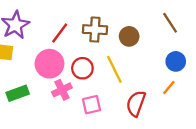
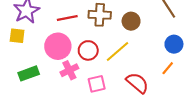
red line: (60, 33) -> (67, 18), turned 42
yellow line: (114, 69) -> (117, 51), turned 75
red semicircle: (136, 104) -> (137, 83), turned 110

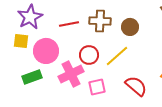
pink circle: (58, 46) -> (46, 51), moved
pink cross: (69, 70) -> (71, 74), size x1.4

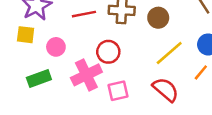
pink circle: (46, 51) -> (56, 47), size x0.6
yellow line: (117, 56) -> (169, 53), moved

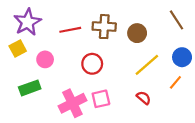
yellow square: (26, 35) -> (18, 48), turned -35
pink cross: (86, 75) -> (72, 103), moved
red semicircle: (166, 90) -> (144, 98), size x0.6

